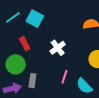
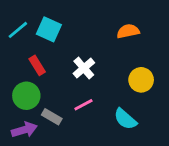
pink line: (64, 77) -> (83, 105), moved, turned 48
gray rectangle: (32, 81) -> (52, 117), turned -64

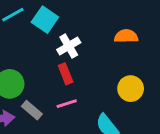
red rectangle: (37, 65) -> (66, 74), moved
white cross: (84, 68) -> (69, 46), moved

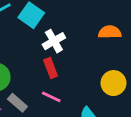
pink line: (67, 104) -> (51, 97), turned 42

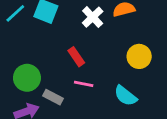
white cross: (54, 41) -> (93, 17), moved

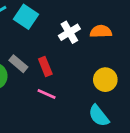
cyan semicircle: (125, 96) -> (99, 116), moved
gray rectangle: (53, 97) -> (18, 64), moved

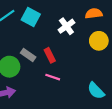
orange semicircle: (101, 31) -> (94, 14), moved
yellow circle: (105, 80) -> (99, 41), moved

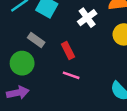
gray rectangle: (28, 55) -> (36, 40), moved

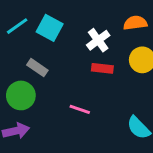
red rectangle: (68, 51) -> (102, 68), moved, turned -56

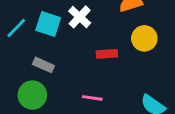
white cross: (98, 40) -> (80, 17), moved

